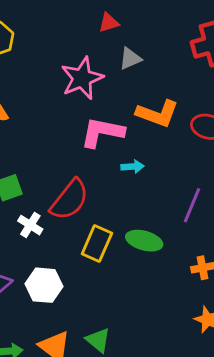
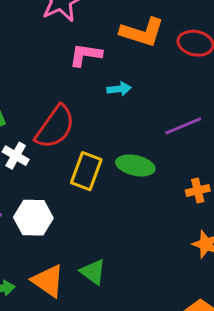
pink L-shape: (102, 132) -> (86, 55), size x0.7
purple line: (192, 205) -> (183, 126), turned 48

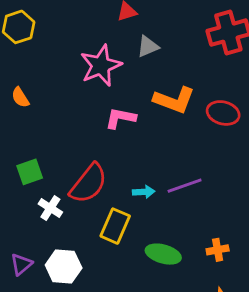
cyan arrow: (119, 89) -> (144, 192), moved
purple line: (183, 126) -> (185, 186), moved
green ellipse: (135, 165) -> (163, 254), moved

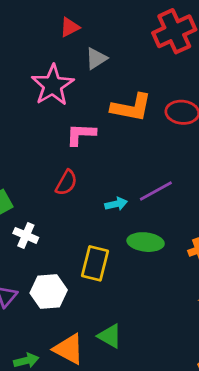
red semicircle: (89, 183) -> (66, 183), moved, size x0.6
yellow rectangle: (115, 226) -> (95, 263), moved
green ellipse: (163, 254) -> (146, 242), moved

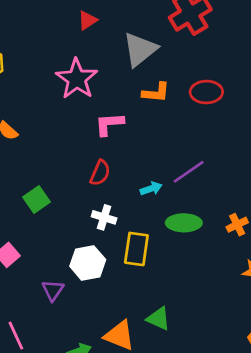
gray triangle: (96, 58) -> (140, 49), moved, size x1.6
orange L-shape: (131, 107) -> (156, 93), size x0.7
white cross: (26, 235) -> (104, 217), moved
white hexagon: (49, 292) -> (88, 263), moved

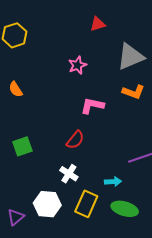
pink star: (77, 79) -> (77, 65), size x0.6
cyan arrow: (151, 189) -> (113, 182), moved
green ellipse: (184, 223) -> (125, 209), moved

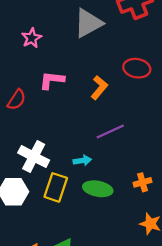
orange L-shape: (133, 92) -> (99, 88), moved, turned -65
red semicircle: (75, 140) -> (17, 100), moved
white cross: (69, 174) -> (34, 157), size x1.5

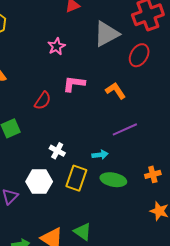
red ellipse: (137, 68) -> (139, 55), moved, turned -70
orange L-shape: (99, 88) -> (116, 91), turned -75
white cross: (34, 157) -> (57, 151), size x0.6

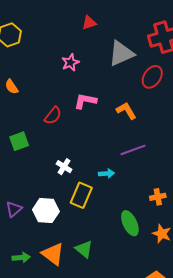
green ellipse: (113, 180) -> (130, 223), moved, turned 50
white hexagon: (39, 182) -> (46, 211), moved

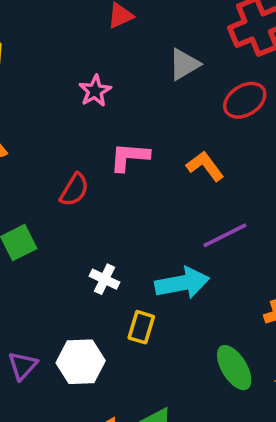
gray triangle: (121, 53) -> (184, 64), size x0.7
red ellipse: (152, 77) -> (245, 100), turned 30
cyan arrow: (107, 174) -> (182, 283), size x1.8
yellow rectangle: (81, 195) -> (141, 327), size x0.7

